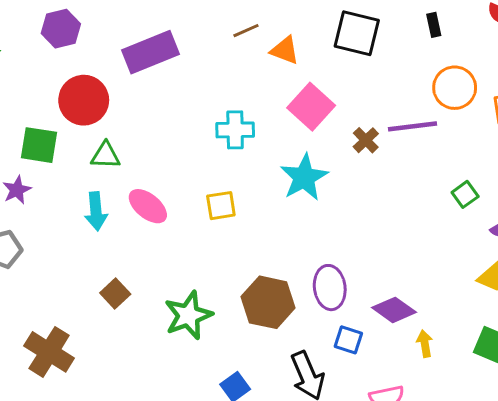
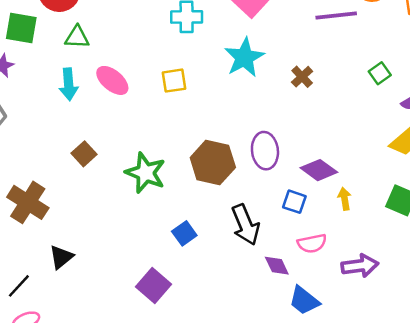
brown cross: (366, 140) -> (302, 77), moved
green star: (188, 315) -> (146, 173), turned -30
blue square: (348, 340) -> (294, 202), moved

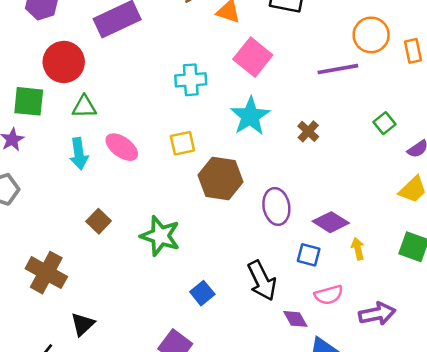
brown hexagon: (213, 163) -> (220, 178), moved

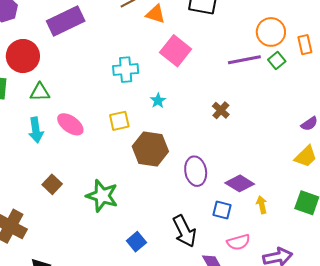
cyan star: (250, 116) -> (158, 101), moved, size x0.5
green square: (385, 123) -> (277, 60), moved

